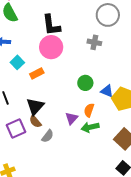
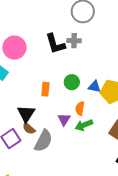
black L-shape: (51, 25) -> (55, 44), moved
pink circle: (51, 47) -> (14, 48), moved
orange rectangle: (37, 73) -> (45, 89), moved, turned -48
gray semicircle: (48, 136) -> (43, 141), size x1.6

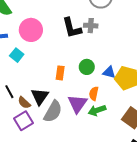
purple triangle: (64, 119) -> (77, 104), size x1.5
brown semicircle: (29, 128) -> (24, 103), moved
gray semicircle: (43, 141) -> (53, 112), moved

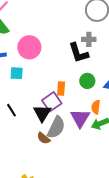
black L-shape: (72, 28) -> (79, 53), moved
cyan square: (17, 55) -> (17, 73), turned -32
brown semicircle: (24, 103) -> (43, 138), moved
purple square: (24, 121) -> (52, 102), moved

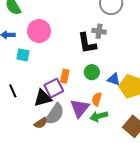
black triangle: (42, 113) -> (43, 98), turned 36
brown semicircle: (43, 138) -> (41, 123), turned -80

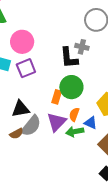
green circle: (92, 72) -> (71, 87), size x1.5
orange rectangle: (65, 76) -> (57, 97), moved
blue triangle: (114, 79) -> (91, 123), moved
purple square: (54, 88) -> (26, 68), moved

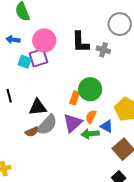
black L-shape: (69, 58) -> (80, 42), moved
purple square: (26, 68) -> (38, 58), moved

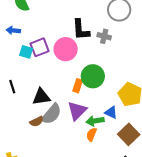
pink circle: (44, 40) -> (66, 49), moved
orange semicircle: (91, 117) -> (92, 134), moved

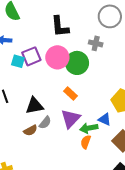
black L-shape: (81, 30) -> (60, 26), moved
green circle: (93, 76) -> (77, 63), moved
orange rectangle: (78, 86) -> (71, 94), turned -64
gray semicircle: (51, 114) -> (45, 123), size x0.6

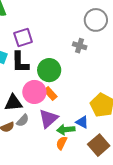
black L-shape: (60, 26) -> (20, 62), moved
purple square: (31, 56) -> (23, 37), moved
pink circle: (57, 57) -> (34, 92), moved
green circle: (77, 63) -> (49, 70), moved

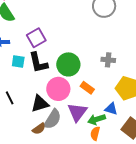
gray cross: (80, 46) -> (108, 60), moved
orange rectangle: (50, 94) -> (87, 88), moved
gray semicircle: (23, 120) -> (53, 119), size x1.5

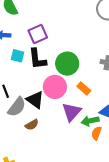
black triangle: (40, 104) -> (35, 100), turned 48
gray semicircle: (53, 119) -> (17, 107), moved
orange semicircle: (95, 133) -> (96, 133), moved

